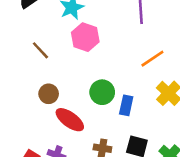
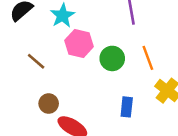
orange line: (152, 59) -> (148, 58), turned -70
green circle: (102, 92) -> (112, 58), moved

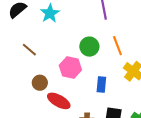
pink hexagon: (79, 44) -> (70, 68), moved

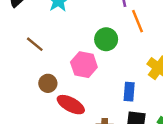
orange line: (117, 46) -> (138, 21), moved
blue rectangle: (101, 85) -> (129, 92), moved

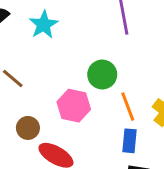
orange line: (138, 21) -> (128, 107), moved

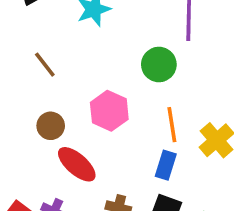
green circle: (102, 75) -> (159, 65), moved

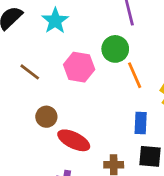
pink hexagon: (109, 111) -> (79, 67), moved
orange line: (172, 125) -> (135, 75), moved

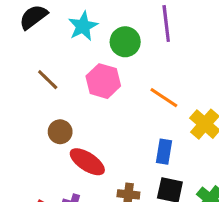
green circle: (115, 49) -> (125, 42), moved
orange line: (135, 75) -> (164, 98), turned -40

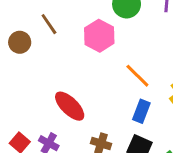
orange line: (164, 98) -> (137, 76), moved
brown circle: (60, 132) -> (20, 42), moved

